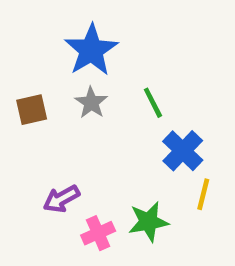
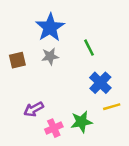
gray star: (91, 103) -> (50, 56), turned 30
green line: (153, 103) -> (89, 48), moved
yellow line: (203, 194) -> (112, 107), turned 60

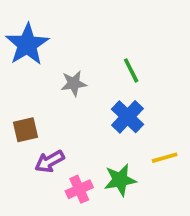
blue star: (50, 27) -> (27, 44), moved
brown square: (17, 60) -> (25, 130), moved
blue cross: (100, 83) -> (127, 117), moved

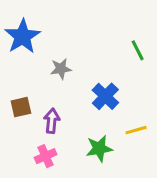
green line: (131, 70) -> (138, 50), moved
purple arrow: (50, 161) -> (52, 121), moved, turned 125
pink cross: (79, 189) -> (46, 156), moved

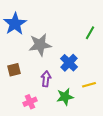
green line: (138, 50) -> (90, 33), turned 56
gray star: (61, 69) -> (40, 45), size x1.6
purple arrow: (52, 121) -> (46, 79), moved

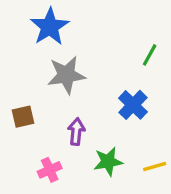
blue star: (15, 24) -> (50, 27), moved
blue cross: (69, 63) -> (133, 105), moved
yellow line: (89, 85) -> (155, 167), moved

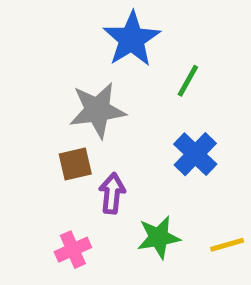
blue star: (50, 27) -> (132, 39), moved
green line: (150, 55) -> (188, 81), moved
brown square: (23, 117) -> (75, 164), moved

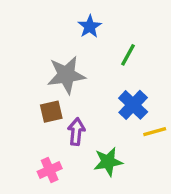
blue star: (132, 39) -> (90, 27), size x0.6
yellow line: (227, 245) -> (155, 132), moved

